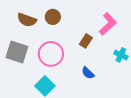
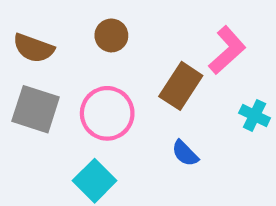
brown semicircle: (27, 20) -> (34, 48), moved
brown rectangle: (86, 41) -> (181, 86), size x1.5

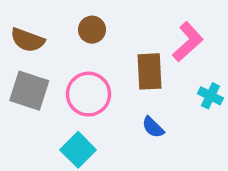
brown rectangle: (181, 86) -> (149, 71), turned -36

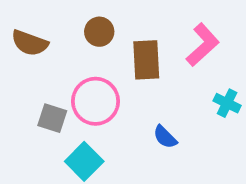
brown rectangle: (149, 71) -> (146, 60), moved
gray square: (29, 91) -> (52, 118), moved, size x0.7

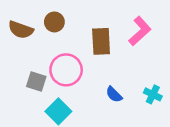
brown circle: (99, 32) -> (54, 22), moved
cyan cross: (227, 103) -> (153, 94), moved

